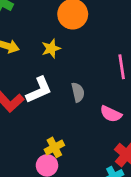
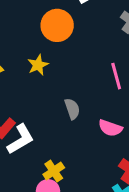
white L-shape: (39, 90) -> (21, 139), moved

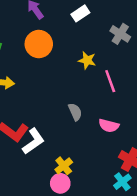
orange circle: (57, 25) -> (39, 44), moved
yellow star: (38, 65) -> (87, 60), moved, turned -30

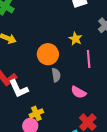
orange circle: (39, 44) -> (48, 54), moved
white L-shape: (33, 141) -> (19, 89), turned 85

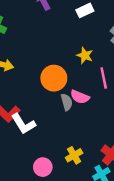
pink semicircle: (79, 92) -> (80, 97), moved
yellow cross: (36, 113) -> (74, 155), moved

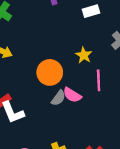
gray semicircle: (67, 102) -> (58, 98), turned 42

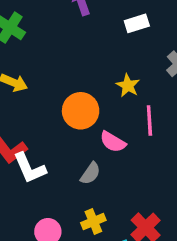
gray semicircle: (58, 98) -> (90, 173), moved

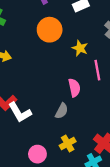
orange circle: (81, 111) -> (50, 30), moved
pink semicircle: (113, 142) -> (74, 88), turned -126

